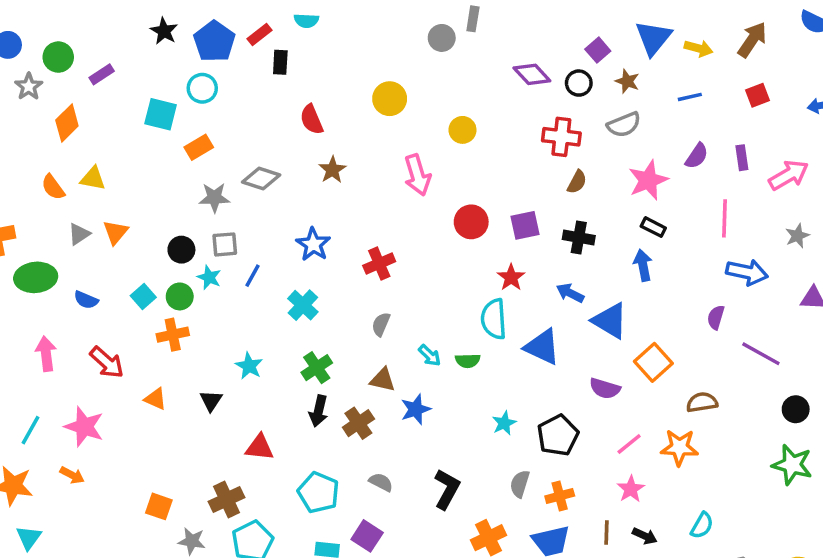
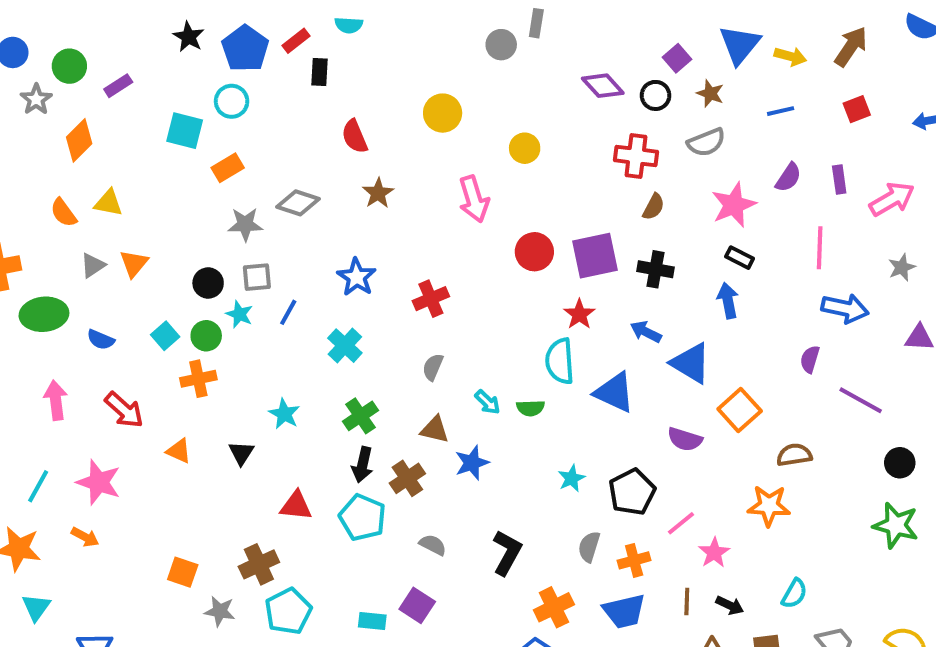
purple square: (525, 225) -> (595, 256), size x1.4
pink line: (629, 444) -> (681, 523), moved
cyan pentagon: (318, 493) -> (362, 517), moved

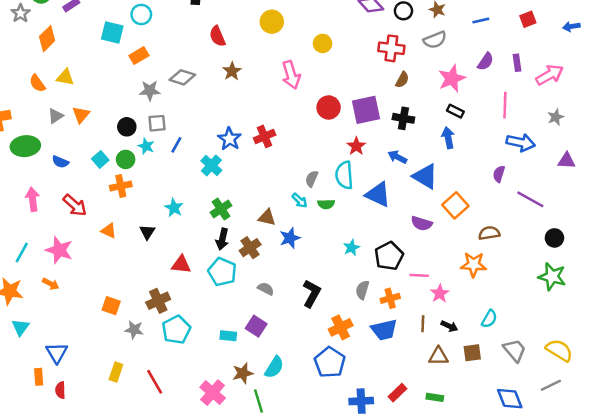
blue star: (357, 277) -> (229, 139), moved
gray semicircle: (433, 367) -> (312, 179), moved
pink line: (681, 523) -> (419, 275), turned 42

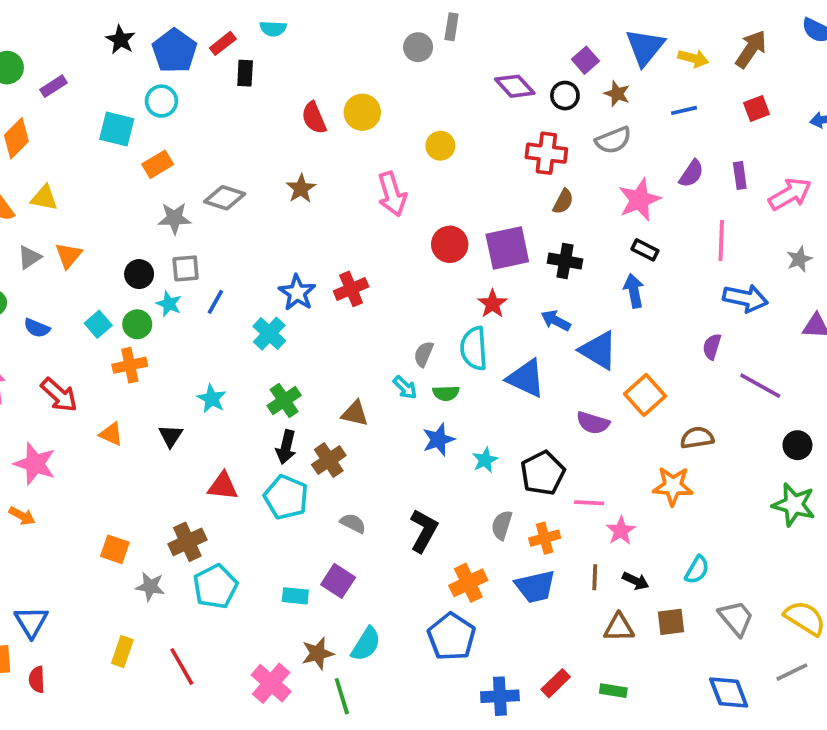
red semicircle: (217, 36) -> (314, 118), moved
blue star: (290, 238) -> (439, 440), moved

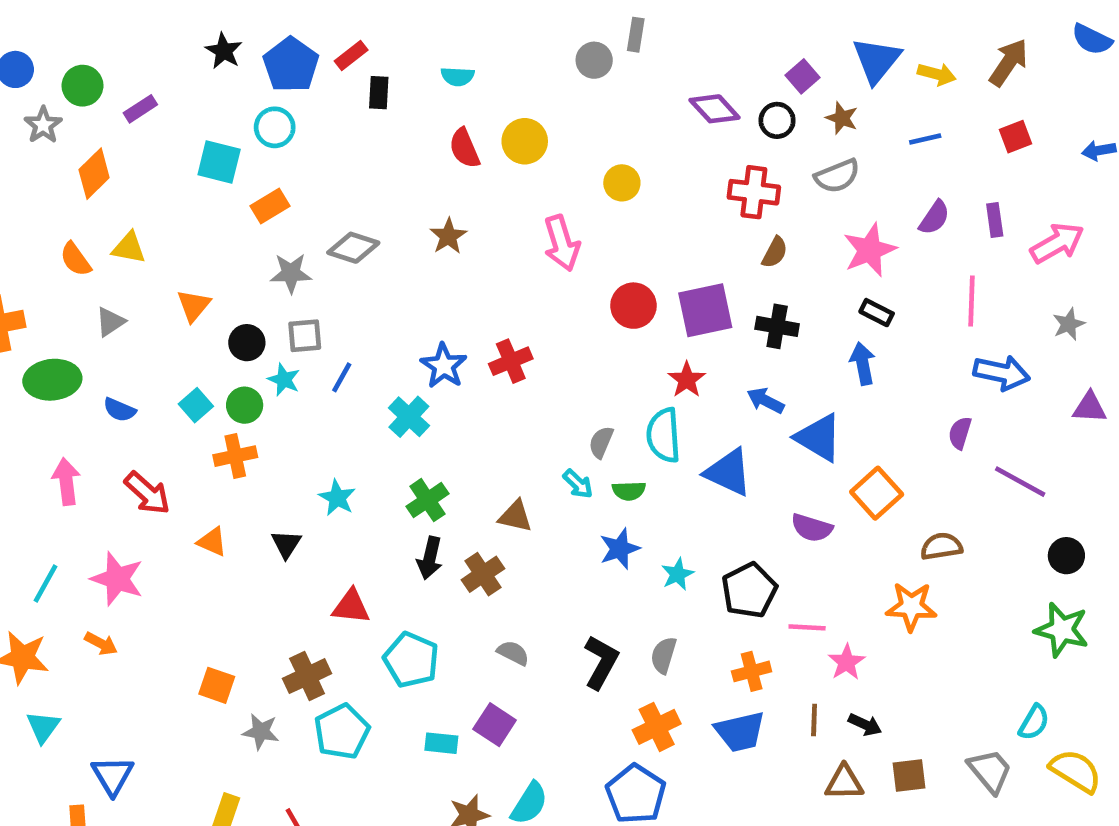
cyan semicircle: (273, 29) -> (458, 76), moved
orange triangle: (68, 255) -> (194, 306), moved
cyan pentagon: (286, 497) -> (411, 660), moved
gray semicircle: (502, 525) -> (664, 655), moved
cyan semicircle: (697, 570) -> (1034, 722), moved

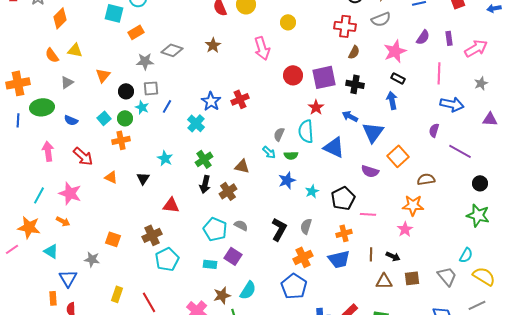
blue triangle: (819, 438) -> (373, 132), turned 35
cyan pentagon: (411, 660) -> (215, 229), moved
pink star: (846, 662) -> (405, 229), moved
cyan triangle: (43, 727) -> (51, 251), moved, turned -35
gray star: (261, 732) -> (92, 259), moved

